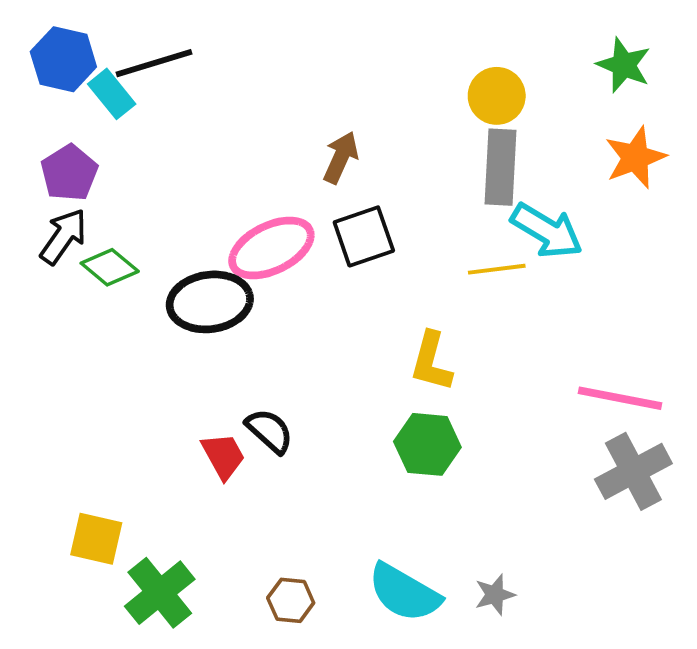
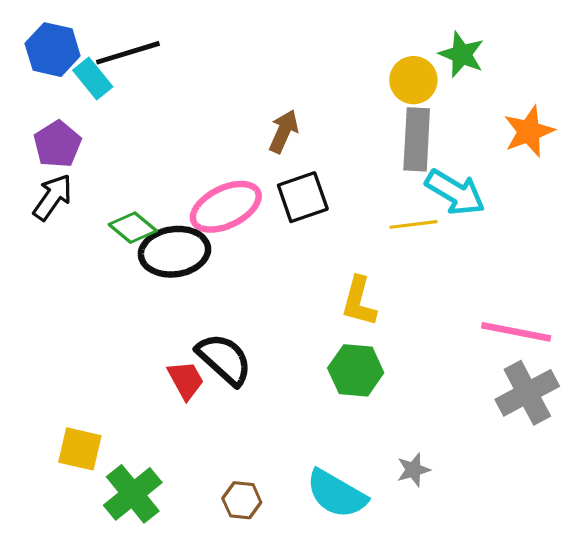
green star: (624, 65) -> (462, 54), moved
green diamond: (110, 267) -> (133, 228), moved
black semicircle: (269, 431) -> (224, 359), size x1.4
gray star: (495, 595) -> (413, 470), moved

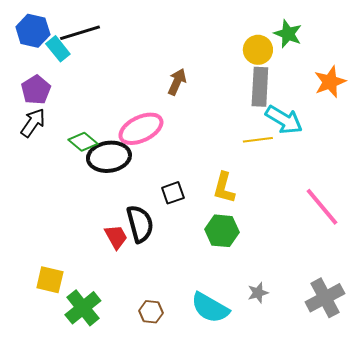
black square: (303, 197) -> (173, 193), moved, size x0.7
pink line: (516, 332) -> (322, 207), turned 39
black semicircle: (224, 359) -> (140, 224), turned 33
gray cross: (527, 393) -> (325, 298), moved

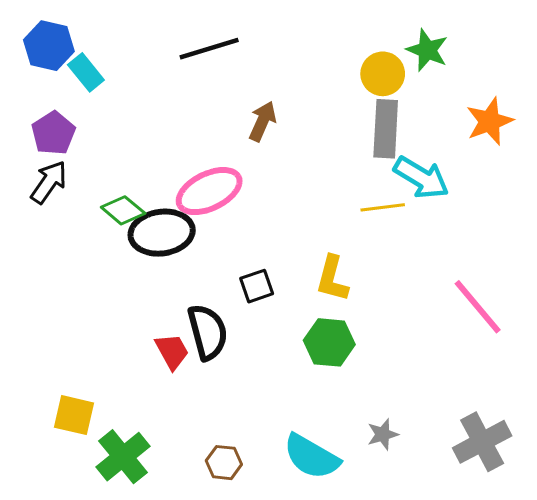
black line: (80, 33) -> (209, 49), moved

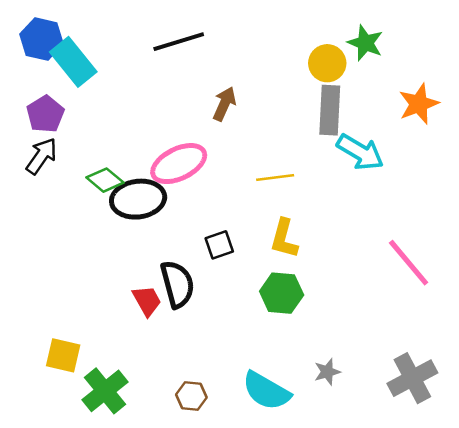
cyan rectangle: (86, 72) -> (73, 62), size x1.5
yellow line: (383, 207) -> (275, 178), moved

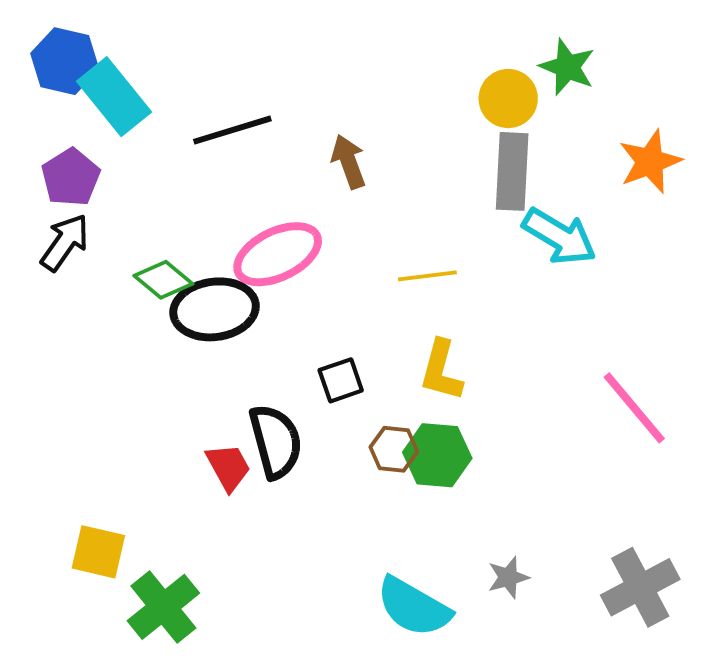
black line: (179, 42) -> (232, 130), moved
brown arrow: (224, 104) -> (349, 162), turned -44
brown hexagon: (191, 396) -> (394, 449), moved

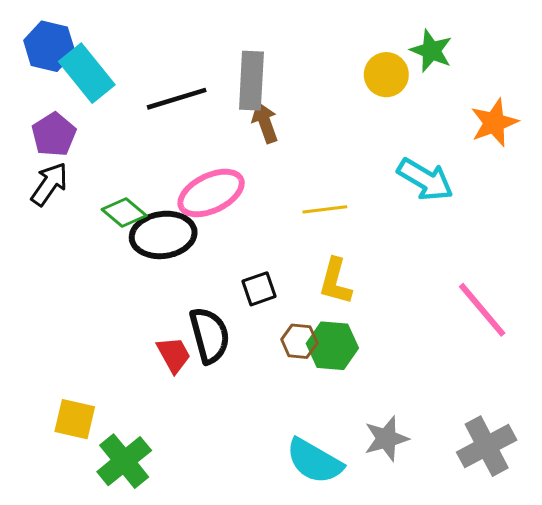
gray rectangle: (512, 171) -> (251, 81), moved
gray star: (508, 577) -> (386, 439), size x1.4

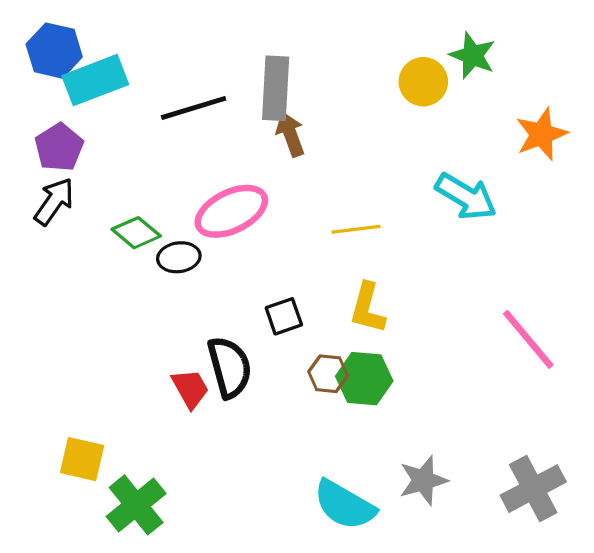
cyan rectangle: (87, 73) -> (95, 80), turned -72
black ellipse: (163, 235) -> (179, 257), size x0.6

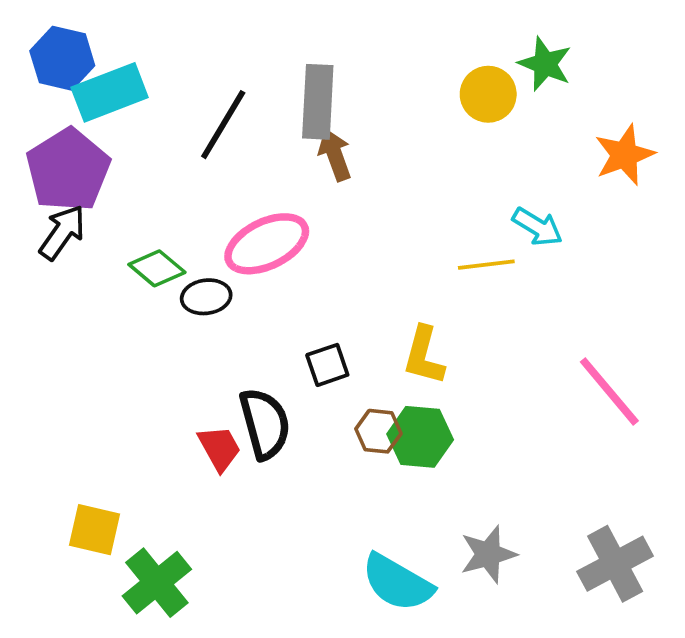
black line: (194, 108) -> (223, 125), turned -42
purple pentagon: (59, 147) -> (68, 170), size x1.5
cyan arrow: (466, 197) -> (537, 227), size x0.7
yellow line: (356, 229) -> (486, 265), moved

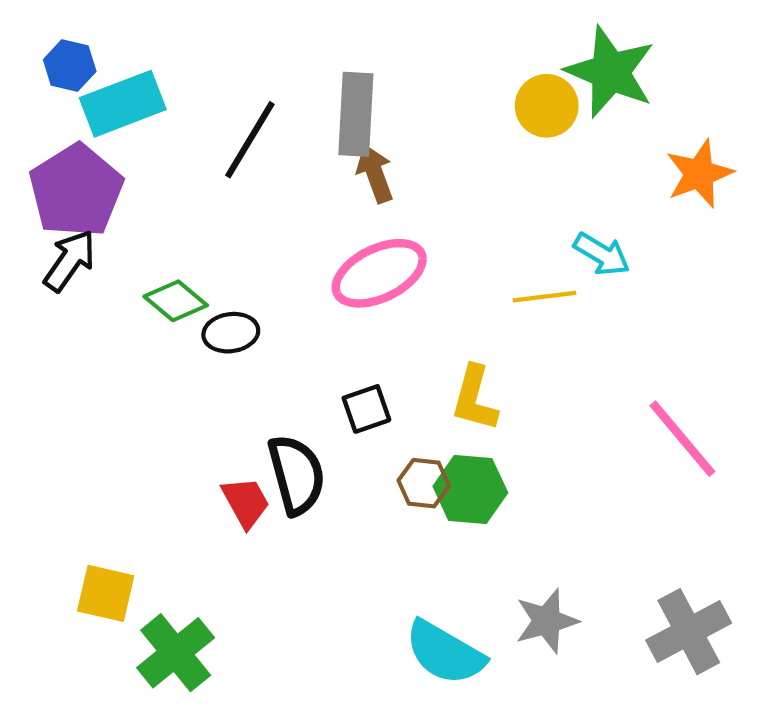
blue hexagon: (62, 58) -> (70, 66), size x0.7
green star: (545, 64) -> (610, 72), size x1.5
pink ellipse: (267, 244) -> (379, 273), moved

